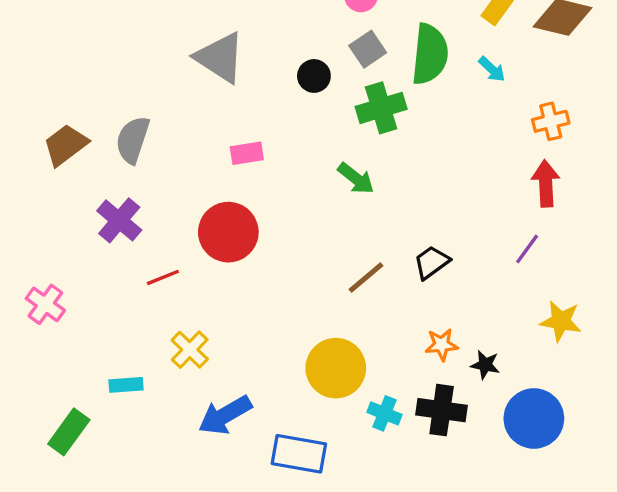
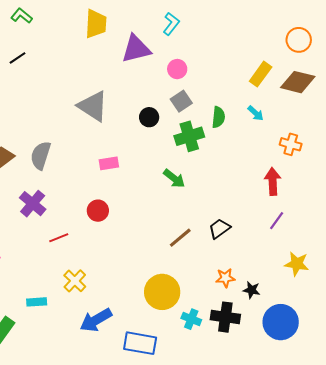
green semicircle: (430, 54) -> (218, 117), moved, size x0.6
orange cross: (551, 121) -> (291, 144), turned 30
red arrow: (546, 183) -> (273, 181), moved
red circle: (228, 232) -> (98, 211), size x0.6

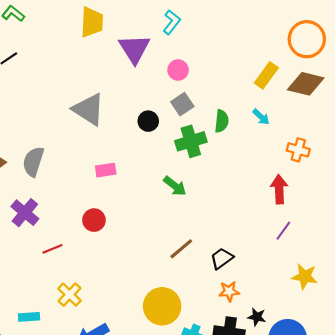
orange circle: (299, 40) -> (307, 39), size x1.4
purple triangle: (136, 49) -> (134, 49), turned -48
black trapezoid: (219, 229) -> (222, 258), moved
black star: (252, 290) -> (257, 317), moved

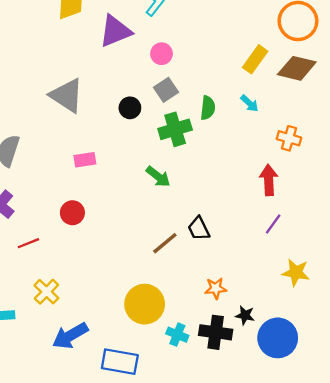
purple triangle: (134, 49) -> (115, 31), turned 40
black trapezoid: (222, 258) -> (199, 229), moved, turned -80

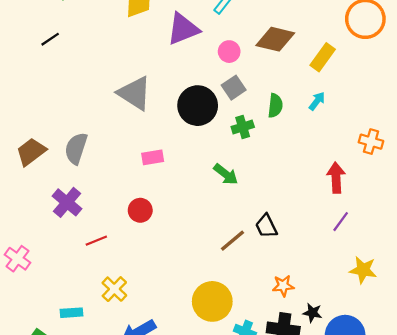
brown diamond: (297, 68) -> (275, 39), moved
cyan arrow: (249, 103) -> (317, 101), turned -96
black circle: (130, 108) -> (198, 106), size x1.8
green cross: (175, 129) -> (243, 127), size x0.7
orange cross: (289, 138) -> (371, 142), moved

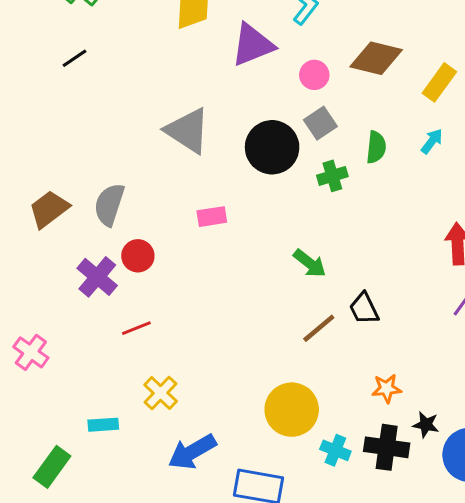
green arrow: (226, 174) -> (310, 263), moved
red circle: (140, 210) -> (138, 256), moved

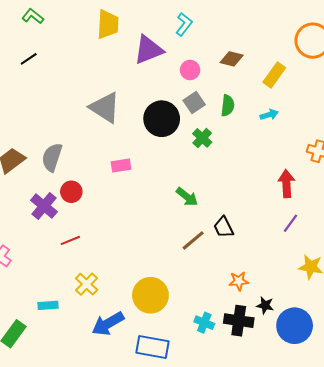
brown diamond: (376, 58) -> (232, 59), size x0.7
cyan arrow: (432, 141) -> (269, 115), turned 36
green semicircle: (376, 147) -> (228, 106), moved
green cross: (332, 176) -> (202, 138), turned -30
yellow circle: (292, 410) -> (150, 295), moved

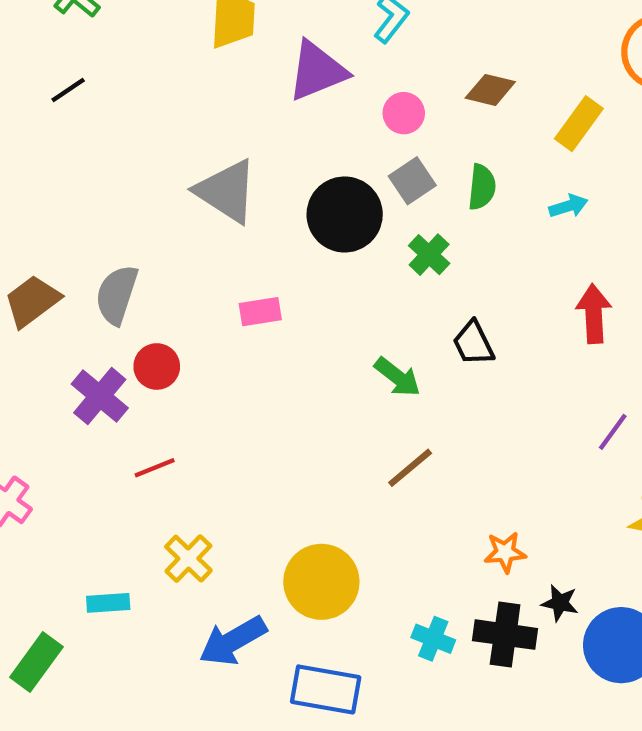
red arrow: (286, 184) -> (594, 314), moved
black trapezoid: (224, 227) -> (473, 343), moved

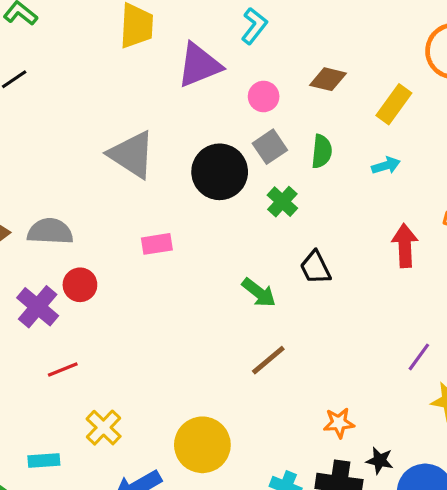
gray semicircle: (117, 295) -> (50, 231), turned 75
purple line: (613, 432) -> (419, 357), moved
red line: (155, 468) -> (63, 370), moved

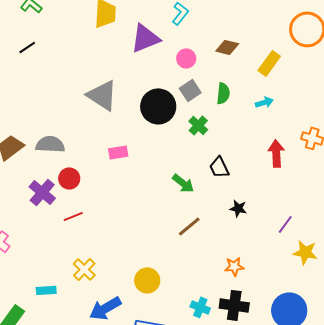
red line: (63, 370) -> (73, 216), moved
yellow circle: (202, 445) -> (147, 280), size x0.7
black star: (380, 461) -> (238, 208), moved

